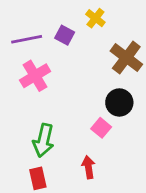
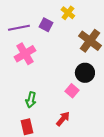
green arrow: (43, 140) -> (31, 100), size x0.7
red arrow: (88, 167) -> (63, 119), turned 49

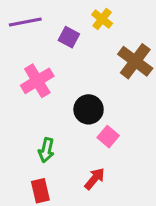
purple line: (19, 28) -> (25, 22), moved
black circle: (85, 73) -> (89, 109), moved

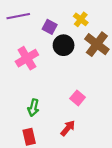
yellow cross: (102, 19) -> (81, 19), moved
black circle: (89, 109) -> (64, 45), moved

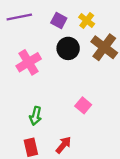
purple square: (50, 27) -> (59, 20), moved
red arrow: (68, 128) -> (63, 145), moved

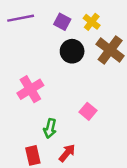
pink cross: (29, 62) -> (30, 89), moved
green arrow: (36, 116) -> (50, 128), moved

